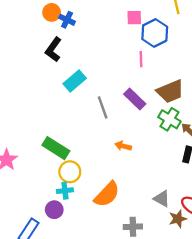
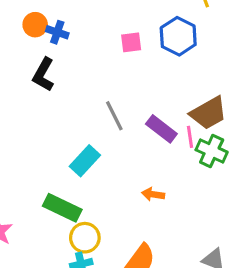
pink square: (134, 18) -> (131, 42), moved
pink line: (141, 59) -> (190, 137), moved
cyan rectangle: (75, 81) -> (85, 161), moved
gray line: (103, 107) -> (114, 116), moved

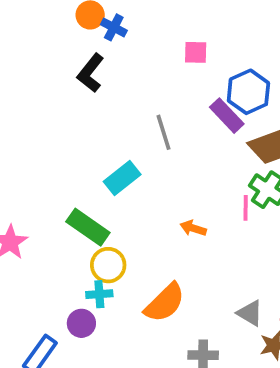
blue hexagon: (178, 36) -> (248, 92), moved
purple rectangle: (161, 129) -> (227, 116), moved
pink line: (190, 137) -> (246, 208), moved

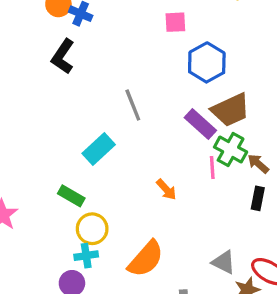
pink square: (196, 52) -> (175, 22), moved
purple rectangle: (227, 116) -> (200, 124), moved
green rectangle: (88, 227) -> (71, 196), size x0.7
orange arrow: (193, 228) -> (166, 190), turned -145

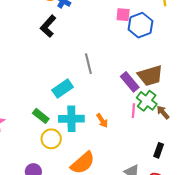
blue hexagon: (207, 62) -> (140, 25), moved
black rectangle: (258, 198) -> (159, 150), moved
cyan cross: (86, 256) -> (71, 119), moved, size x1.6

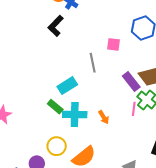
pink square: (123, 15) -> (113, 44), moved
green rectangle: (41, 116) -> (55, 107), moved
yellow circle: (51, 139) -> (57, 146), moved

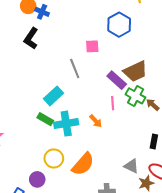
pink line: (134, 109) -> (113, 103), moved

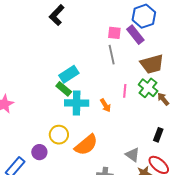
gray line: (75, 68) -> (112, 55), moved
purple rectangle: (117, 80) -> (135, 35), moved
green rectangle: (45, 119) -> (64, 89), moved

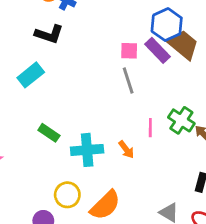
black L-shape: (57, 15) -> (49, 34), turned -110
brown trapezoid: (152, 64) -> (183, 45), moved, turned -120
cyan rectangle: (69, 74) -> (31, 75), moved
green rectangle: (64, 89) -> (49, 133), moved

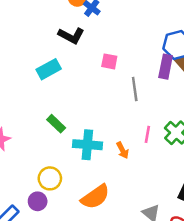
purple rectangle: (158, 50) -> (166, 67), turned 45
pink square: (129, 51) -> (109, 61), moved
yellow circle: (67, 195) -> (50, 178), moved

